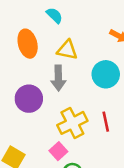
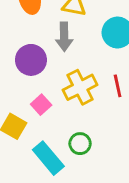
pink square: (58, 151) -> (41, 105), moved

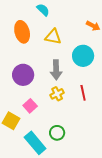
gray arrow: (64, 37) -> (56, 70), moved
yellow cross: (80, 87) -> (57, 94), size x0.6

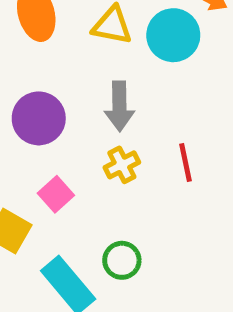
cyan circle: (83, 56) -> (173, 35), moved

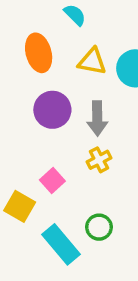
purple circle: (39, 118) -> (52, 110), moved

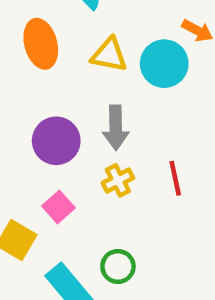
purple circle: (52, 110) -> (56, 141), moved

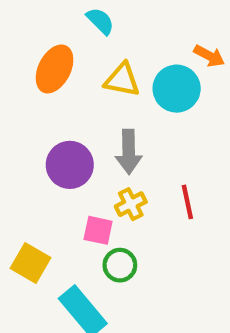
orange ellipse: (41, 44) -> (55, 69), turned 42
pink square: (58, 207) -> (98, 230), moved, turned -36
green circle: (118, 266) -> (120, 265), moved

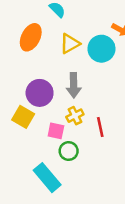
yellow triangle: (122, 80) -> (70, 44), turned -40
red line: (187, 202) -> (100, 127), moved
yellow square: (31, 263) -> (23, 117), moved

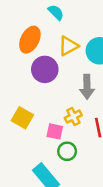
gray arrow: (74, 85) -> (87, 87), moved
purple circle: (40, 93) -> (45, 69), moved

